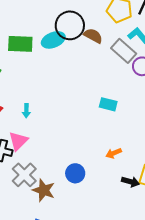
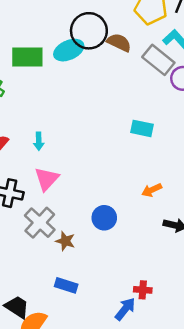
pink triangle: (18, 141) -> (47, 179), moved
brown star: (44, 190) -> (65, 241), size x0.7

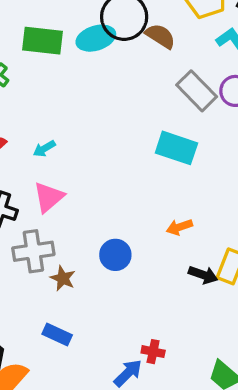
gray rectangle: (158, 60) -> (197, 91), moved
cyan rectangle: (142, 128) -> (176, 148), size x1.4
cyan arrow: (39, 141) -> (44, 149), turned 54
gray cross: (40, 223) -> (33, 251), turned 32

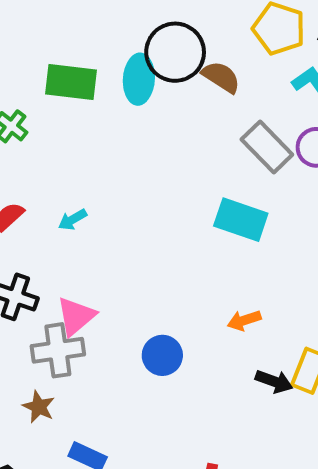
cyan ellipse: (96, 38) -> (139, 79), turned -69
pink triangle: (49, 197) -> (76, 316), moved
brown star: (63, 278) -> (39, 407), moved

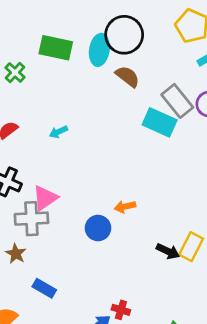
brown semicircle: (221, 77) -> (128, 77), moved
cyan arrow: (72, 220) -> (58, 132), moved
cyan rectangle: (241, 220) -> (160, 122), moved
orange arrow: (244, 320) -> (125, 207), moved

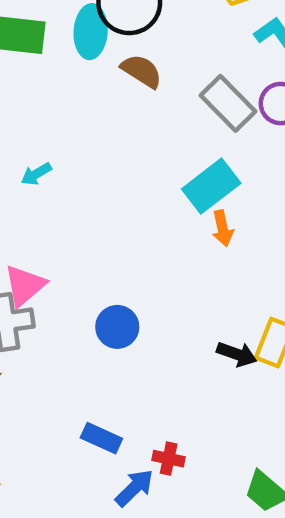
cyan rectangle: (160, 122) -> (211, 186), moved, turned -56
orange arrow: (125, 207) -> (223, 228), moved, turned -84
blue rectangle: (44, 288) -> (101, 438), moved

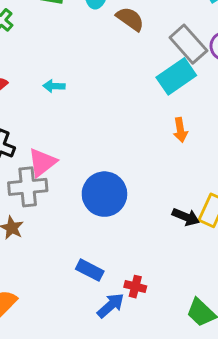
cyan arrow: (36, 174) -> (54, 86), turned 30
cyan rectangle: (211, 186) -> (176, 76), moved
blue circle: (117, 327) -> (104, 194), size x1.5

